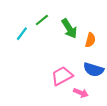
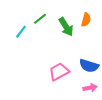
orange semicircle: (90, 40) -> (86, 20), moved
pink arrow: (81, 93) -> (90, 88), moved, turned -32

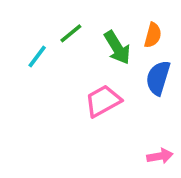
blue semicircle: (89, 66) -> (158, 78), moved, turned 90
pink trapezoid: (59, 72) -> (103, 101), moved

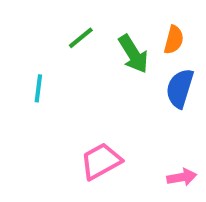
cyan line: (37, 56) -> (38, 88), moved, turned -30
pink trapezoid: (103, 101) -> (101, 161), moved

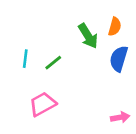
green line: (81, 38) -> (53, 63), moved
pink trapezoid: (101, 161) -> (43, 104), moved

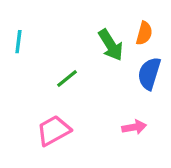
cyan line: (25, 59) -> (18, 42), moved
pink arrow: (120, 117) -> (134, 127), moved

